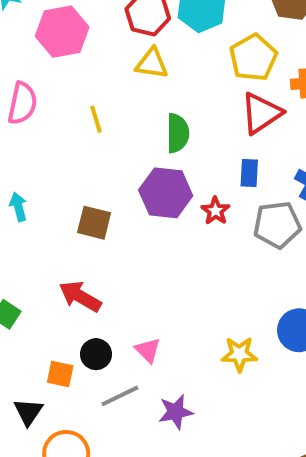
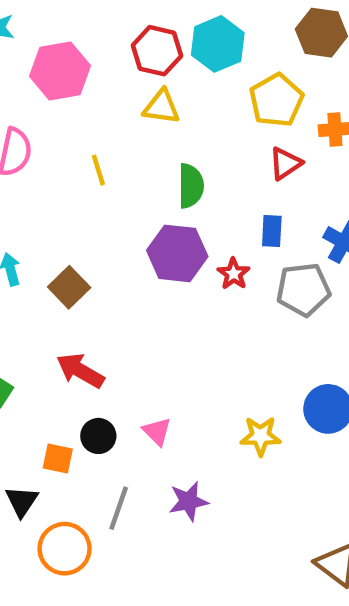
red triangle: (261, 113) -> (285, 163), size x0.7
brown square: (94, 223) -> (69, 287), moved, turned 32
gray line: (120, 396) -> (119, 508), moved, turned -45

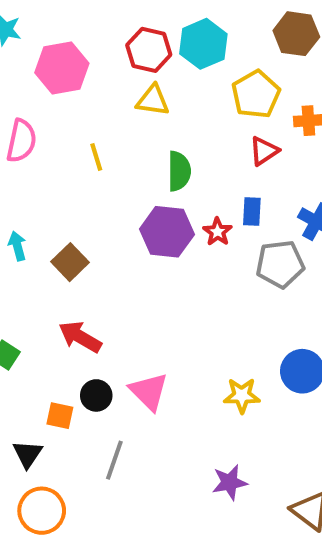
red star: (234, 274) -> (217, 232), moved
pink triangle: (157, 431) -> (149, 391), size x1.5
purple star: (188, 501) -> (230, 482), moved
orange circle: (65, 549) -> (42, 511), moved

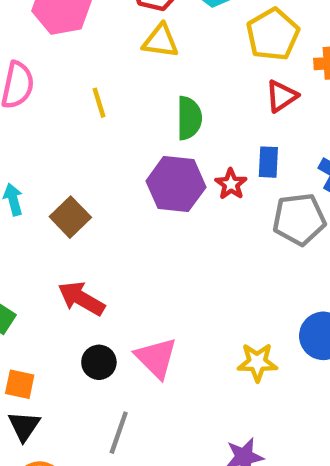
orange square: (60, 416) -> (20, 384), moved

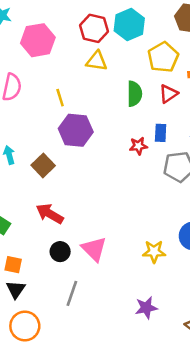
green semicircle: (189, 118) -> (134, 94), moved
purple hexagon: (176, 184) -> (76, 130), moved
red star: (231, 184) -> (138, 146), turned 30

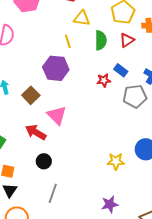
yellow triangle: (97, 61) -> (82, 18), moved
yellow line: (60, 98) -> (68, 41), moved
blue rectangle: (161, 133) -> (121, 70), turned -56
pink triangle: (94, 249) -> (57, 115), moved

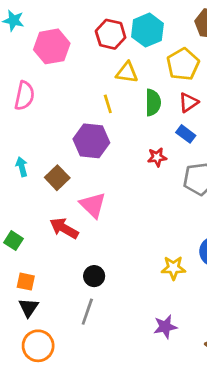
blue rectangle: (121, 70) -> (186, 134), moved
black circle: (44, 161) -> (94, 276), moved

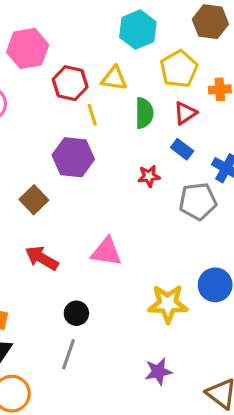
red hexagon: (111, 34) -> (70, 83), moved
pink triangle: (93, 205) -> (106, 252), moved, turned -36
yellow star: (173, 268) -> (168, 304), size x1.4

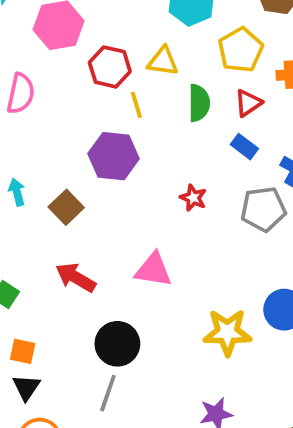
red star: (149, 176) -> (193, 198), moved, turned 30
black circle: (76, 313) -> (117, 344), size x1.5

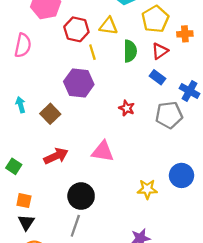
red arrow: (76, 277) -> (56, 156), turned 125
yellow star: (227, 332) -> (147, 189), size x0.7

